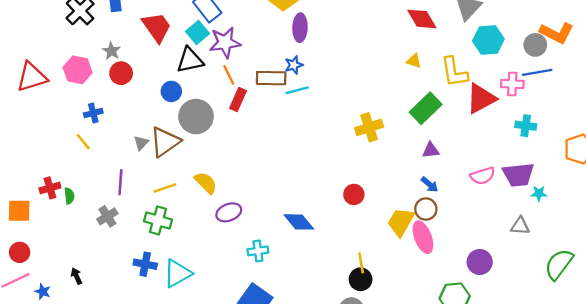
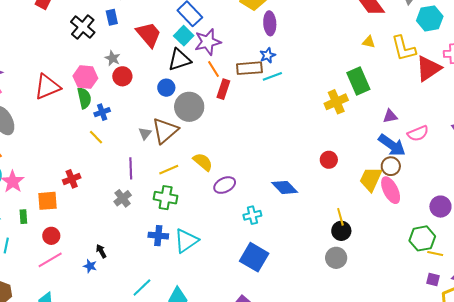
green rectangle: (426, 108) -> (358, 81), moved, turned -64
pink semicircle: (483, 176) -> (418, 133), moved
blue arrow: (430, 185) -> (392, 145), size x1.8
green semicircle: (69, 196) -> (84, 98), moved, size x1.5
blue star: (43, 292) -> (90, 266), moved

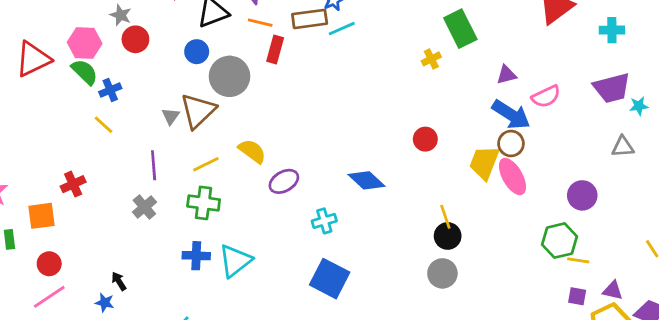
orange line: (213, 69) -> (260, 23), turned -42
green semicircle: (84, 98) -> (85, 72), turned -30
yellow cross: (336, 102) -> (431, 59), size x0.6

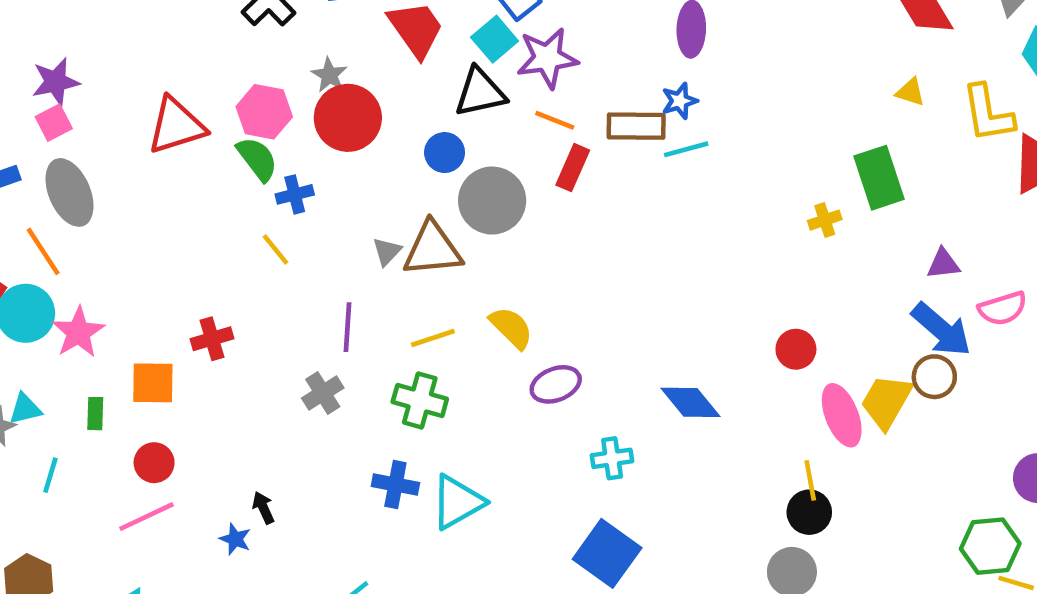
red circle: (135, 39) -> (348, 118), size x1.5
brown triangle: (198, 111) -> (433, 249), turned 30
pink ellipse: (512, 177) -> (842, 415), moved

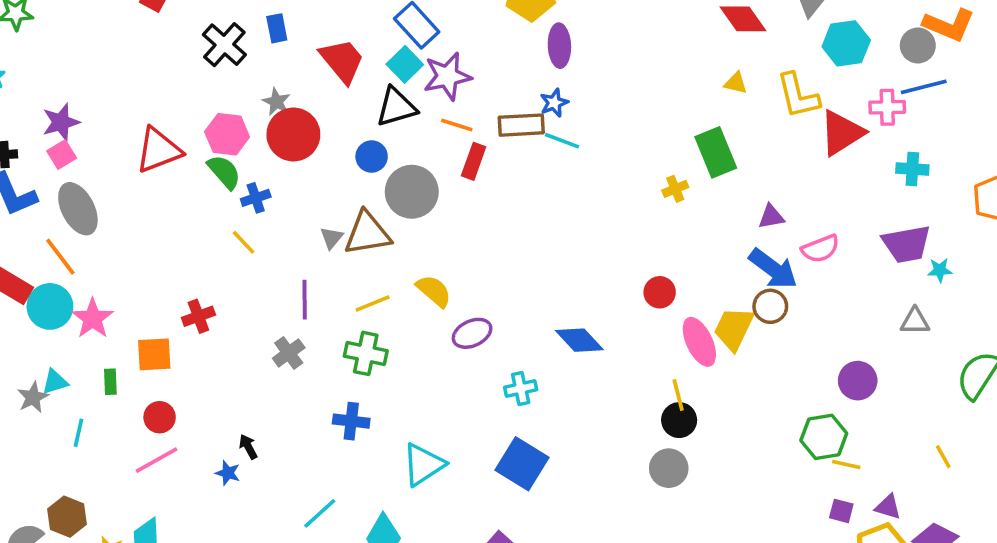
cyan line: (686, 149) -> (562, 141), turned 40
cyan triangle: (457, 502) -> (423, 464), moved

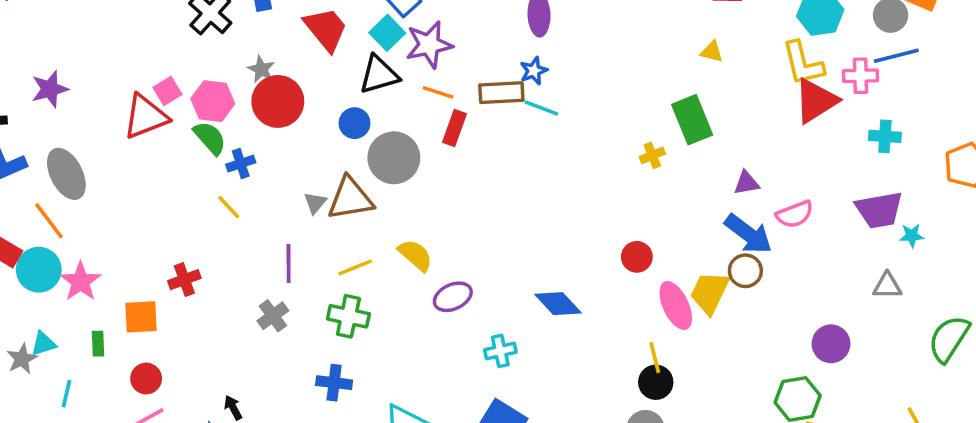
yellow L-shape: (798, 96) -> (803, 63), moved
pink square: (62, 154) -> (167, 91), moved

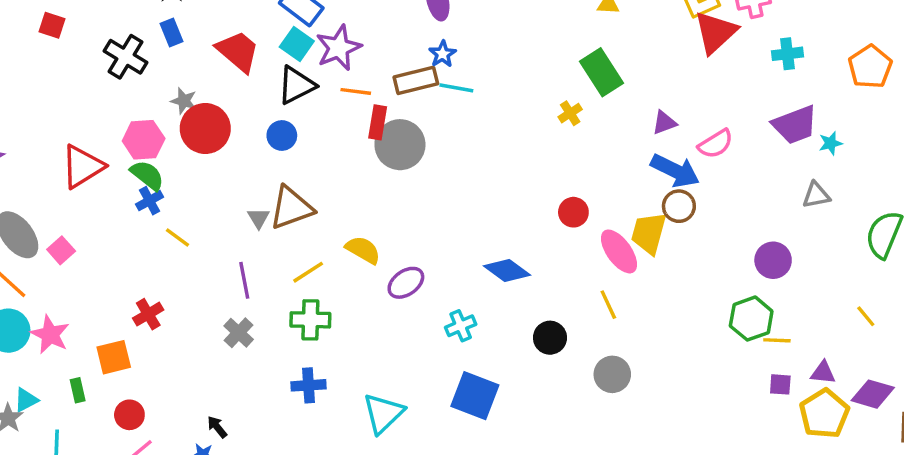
pink square: (167, 91) -> (61, 250), moved
gray circle: (394, 158) -> (400, 145), moved
blue cross: (241, 164) -> (149, 201), moved
black circle: (656, 382) -> (550, 338), moved

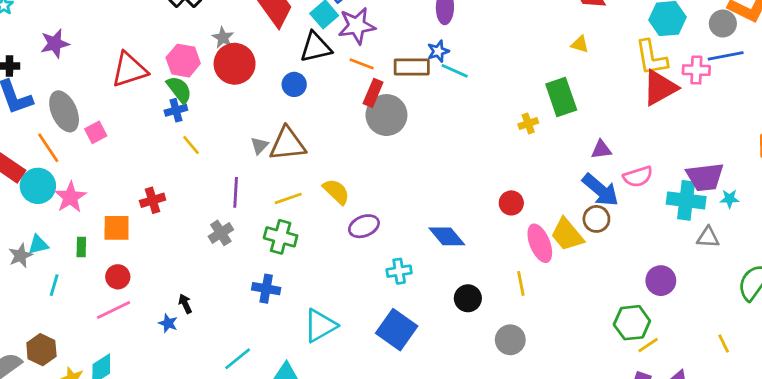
cyan cross: (787, 54) -> (686, 200), moved, size x1.5
cyan line: (456, 88) -> (455, 71), moved
yellow trapezoid: (649, 233) -> (567, 235), turned -69
yellow line: (777, 340) -> (648, 345), turned -50

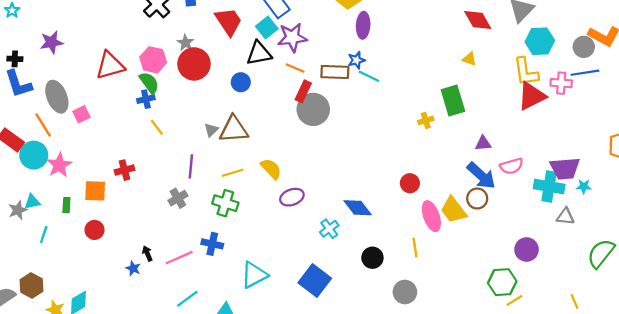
cyan cross: (399, 271) -> (329, 229), moved, turned -30
pink line: (113, 310) -> (179, 258), moved

